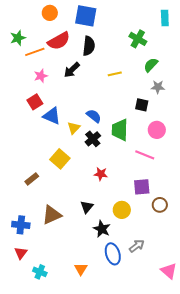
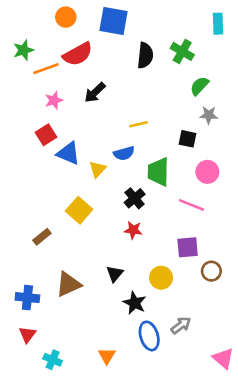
black semicircle: (89, 46) -> (145, 55), moved
yellow line: (115, 74) -> (139, 124), moved
blue semicircle: (94, 116) -> (124, 153), turned 126
black cross: (93, 139) -> (135, 198), moved

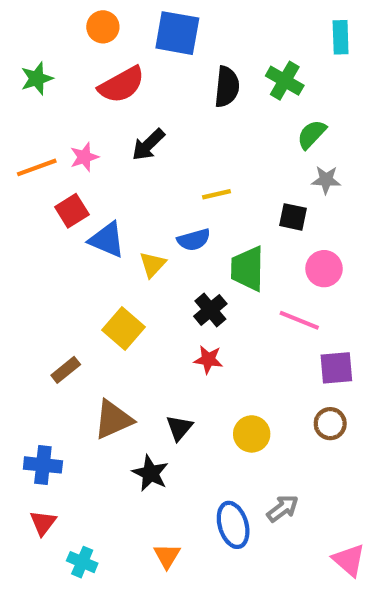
orange line: (46, 69) -> (37, 167), moved
purple square: (188, 247) -> (336, 368), moved
brown triangle: (68, 284) -> (113, 419), moved
black star: (135, 303) -> (150, 473), moved

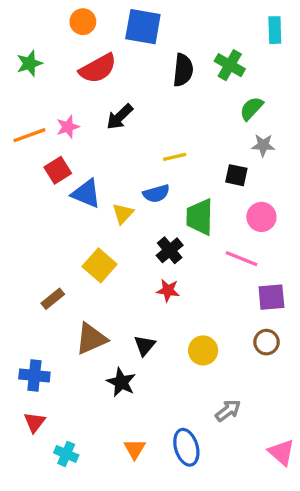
blue ellipse: (233, 525) -> (186, 447), moved

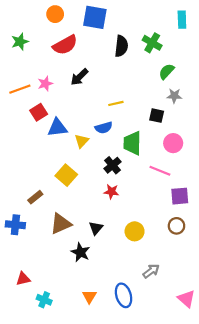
blue triangle: (86, 194) -> (57, 128), turned -30
blue cross: (34, 375) -> (15, 225), moved
red triangle: (34, 422) -> (23, 279), turned 40

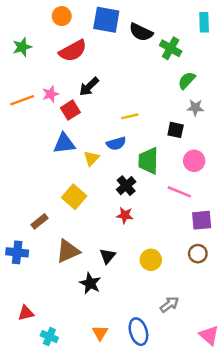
black semicircle: (121, 46) -> (141, 32), moved, turned 110
red square: (39, 112) -> (70, 110), moved

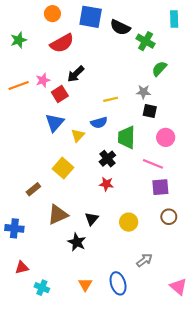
gray star: (195, 108) -> (143, 92), moved
blue triangle: (64, 144) -> (55, 123), turned -42
purple square: (202, 220) -> (160, 187), moved
blue cross: (17, 252) -> (14, 228), moved

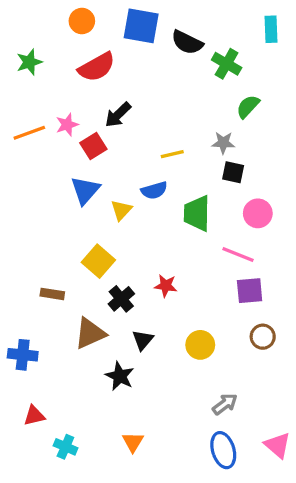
black cross: (107, 159) -> (121, 299), moved
brown rectangle: (33, 189) -> (52, 294), turned 48
blue ellipse: (118, 283) -> (223, 450), moved

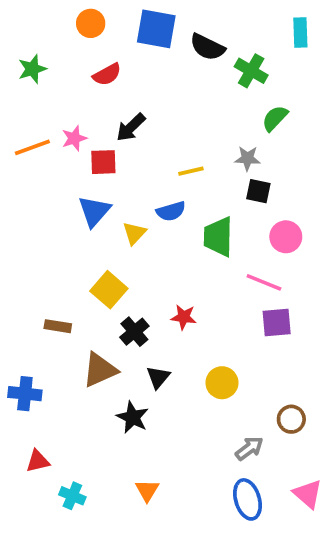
red semicircle: (97, 67) -> (107, 74), size x0.7
red square: (93, 146) -> (103, 162), turned 30
brown circle: (263, 337) -> (291, 419), moved

